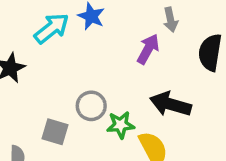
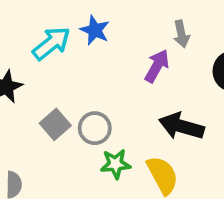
green star: (121, 125) -> (115, 164), moved
gray square: (55, 132) -> (55, 124), moved, turned 32

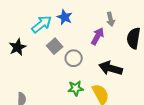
gray square: (55, 124) -> (55, 46), moved
gray circle: (95, 128) -> (74, 58), moved

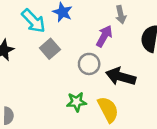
cyan arrow: (42, 24) -> (34, 21), turned 85
gray circle: (74, 58) -> (89, 64), moved

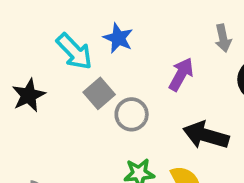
gray arrow: (121, 15) -> (223, 38), moved
gray circle: (89, 64) -> (132, 114), moved

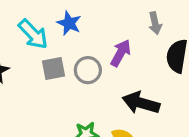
gray square: (99, 93) -> (53, 69), turned 30
gray circle: (132, 114) -> (88, 70), moved

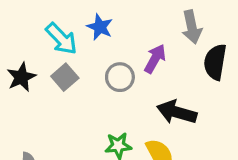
gray arrow: (155, 23) -> (192, 27), size x1.4
gray square: (53, 69) -> (65, 77), moved, turned -30

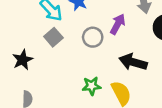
black star: (21, 77) -> (23, 60), moved

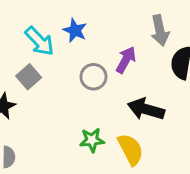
gray square: (53, 37) -> (29, 77), moved

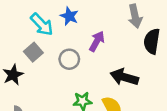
purple arrow: (126, 60) -> (97, 41), moved
gray circle: (93, 77) -> (69, 59), moved

